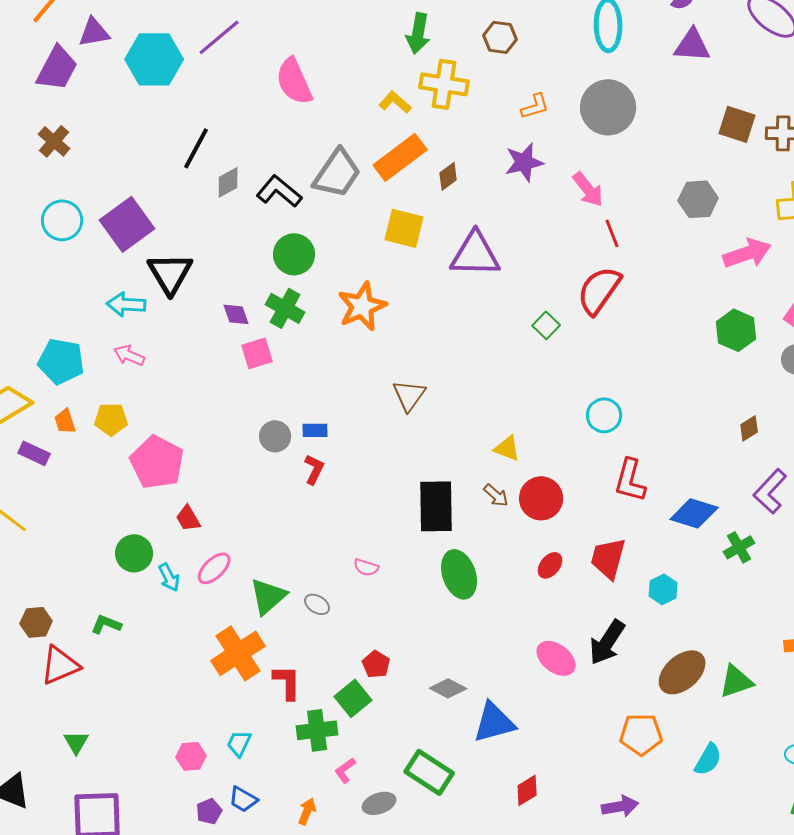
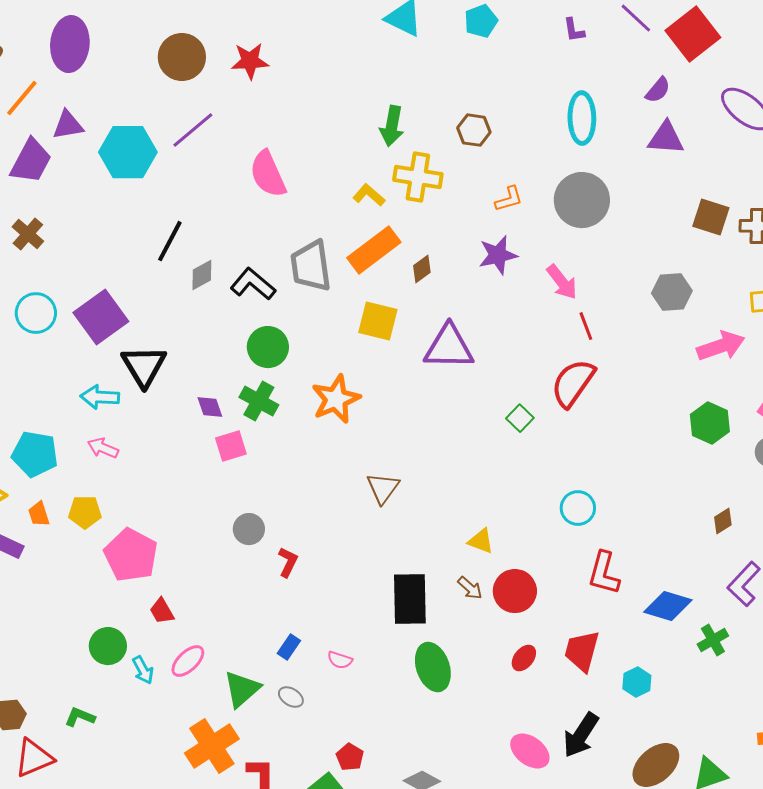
gray trapezoid: (337, 173) -> (311, 266), turned 138
blue rectangle: (315, 430) -> (289, 647), moved, turned -55

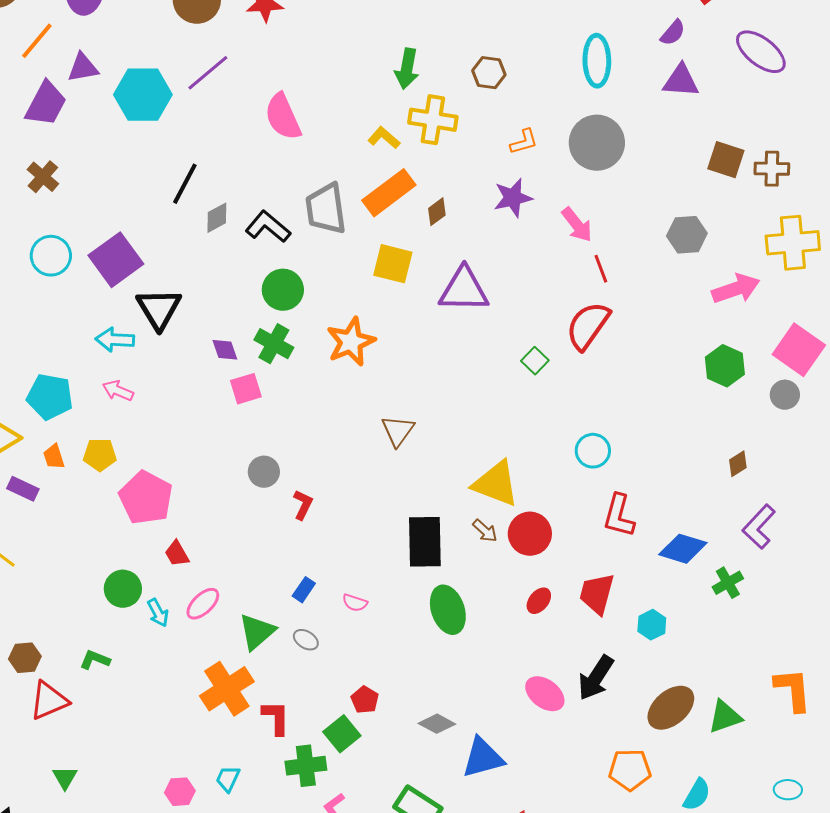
yellow triangle: (481, 541) -> (496, 484), size x1.8

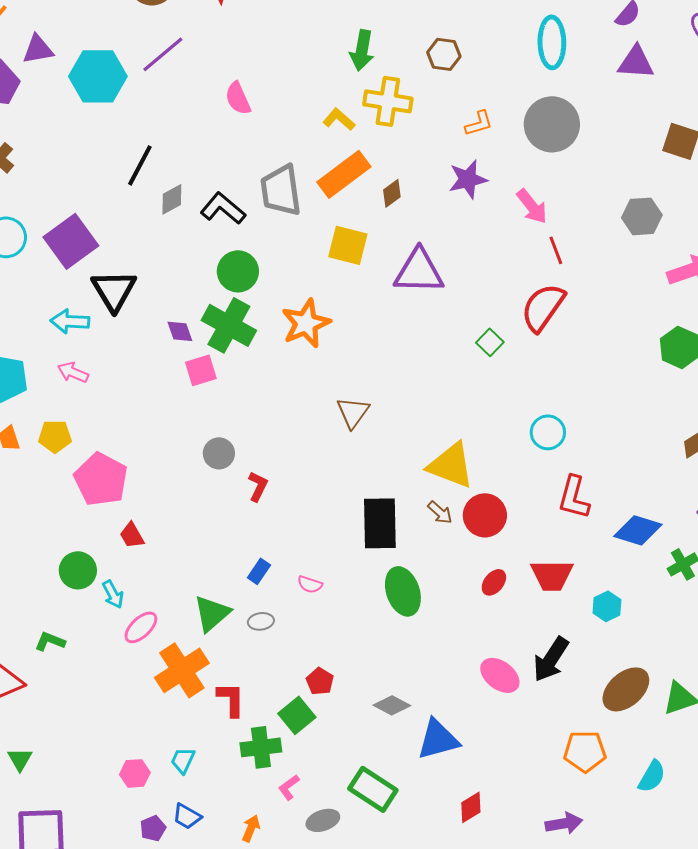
pink semicircle: (283, 117) -> (238, 98), size x0.7
green cross: (274, 344) -> (229, 325), size x1.4
red trapezoid: (597, 594) -> (552, 575), turned -105
pink ellipse: (203, 604) -> (141, 627), moved
gray ellipse: (306, 640) -> (261, 621), turned -40

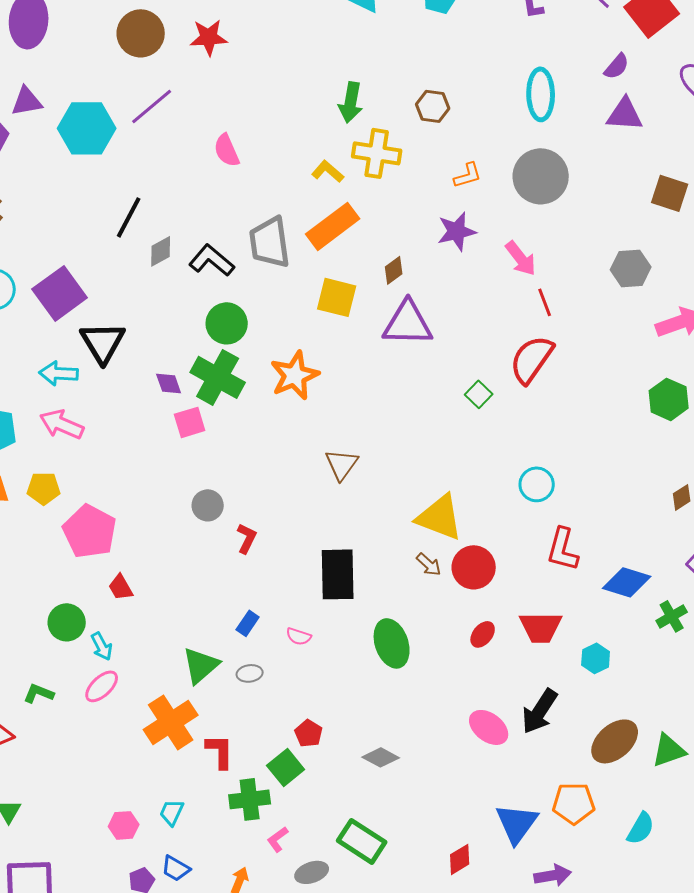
brown diamond: (392, 193) -> (394, 270), moved
pink arrow: (73, 372) -> (62, 424), size x1.4
black rectangle: (380, 523) -> (338, 574), moved
pink ellipse: (141, 627) -> (102, 686), moved
blue triangle: (438, 739) -> (517, 823), moved, turned -39

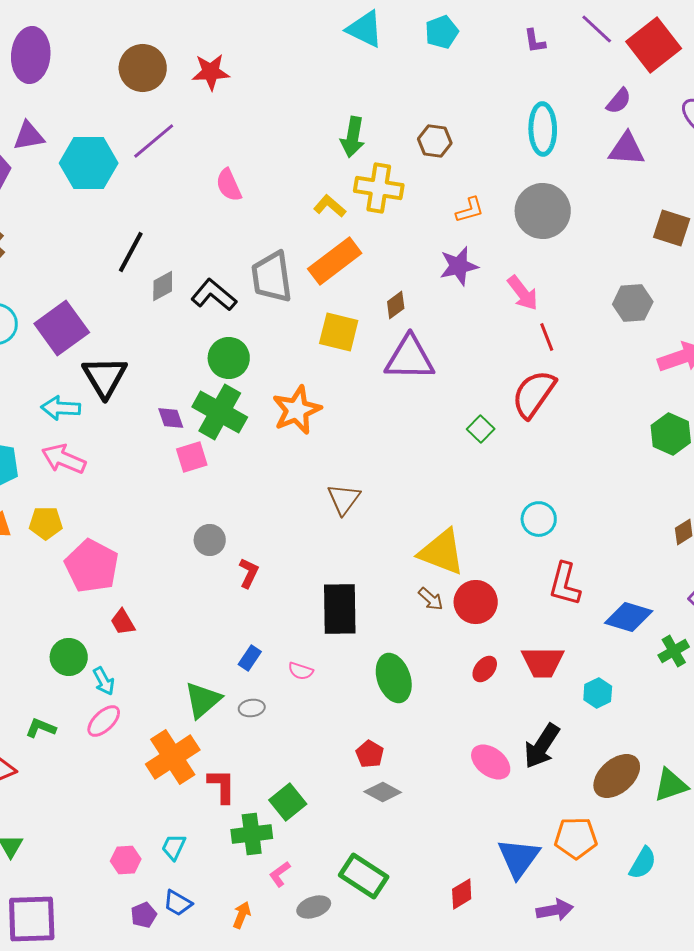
red pentagon: (309, 733) -> (370, 754), moved

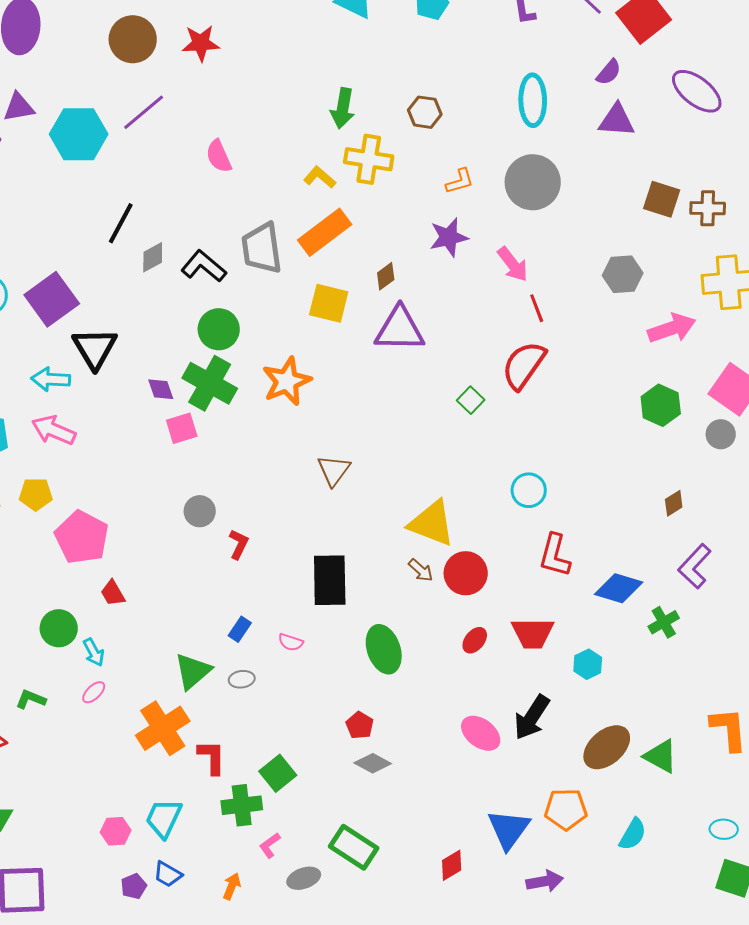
pink ellipse: (104, 721) -> (94, 692), size x0.7
green triangle: (671, 785) -> (661, 756), turned 48
cyan trapezoid: (174, 847) -> (164, 818), size x1.5

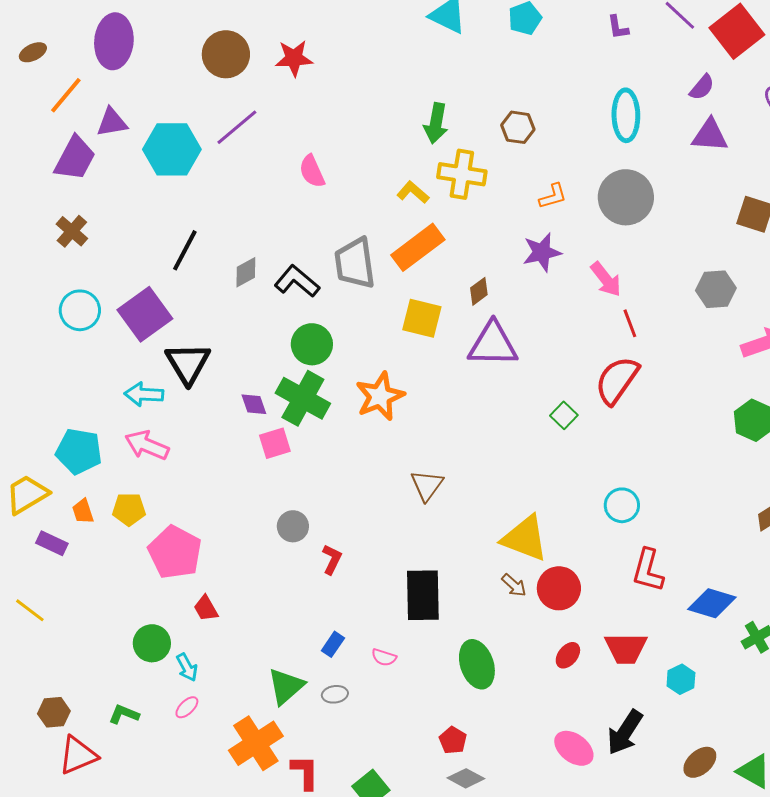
black line: (121, 223) -> (185, 250), moved
brown ellipse: (607, 747) -> (700, 762), size x0.7

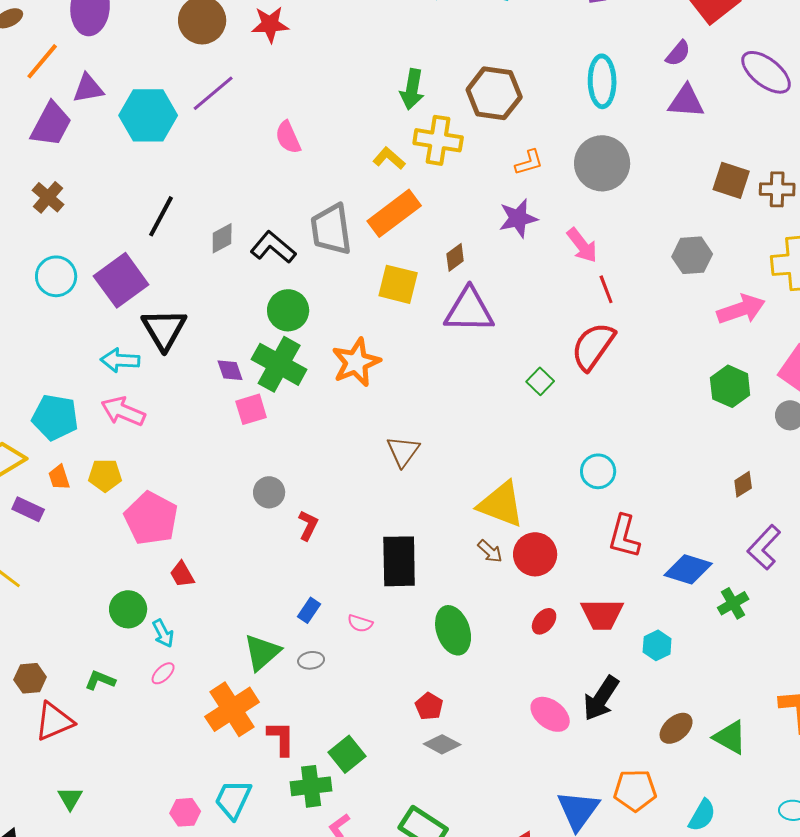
brown hexagon: (518, 127) -> (494, 93), size x1.6

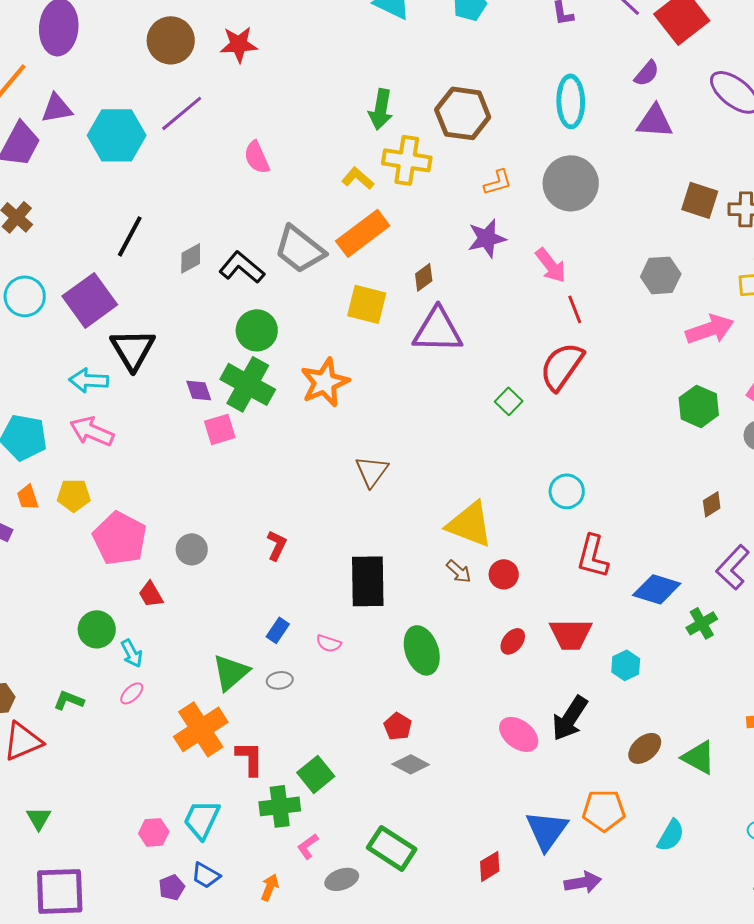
gray trapezoid: (331, 229) -> (300, 249), turned -44
gray circle: (269, 492) -> (192, 549), moved
red circle: (535, 554) -> (504, 574), size x0.7

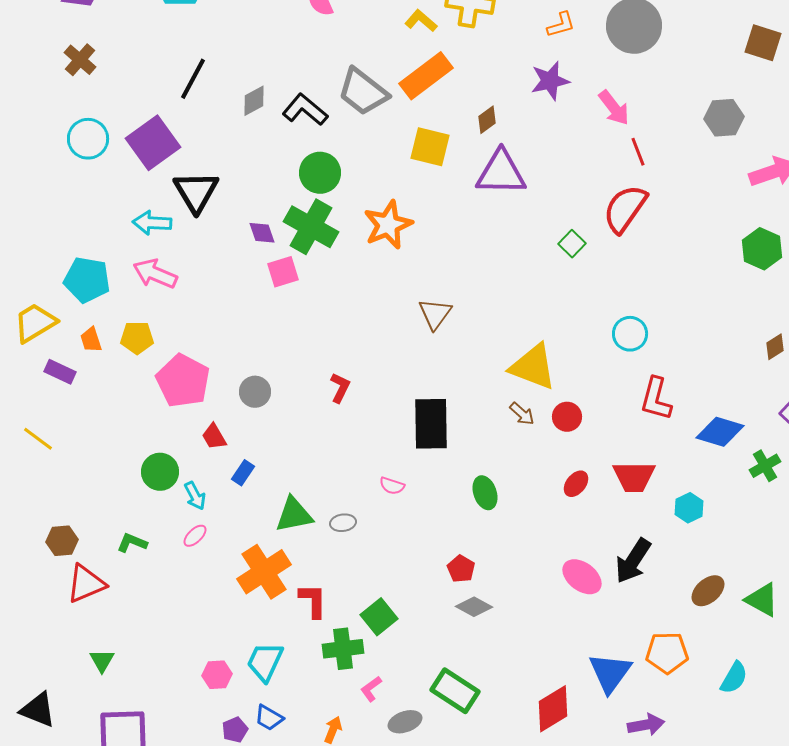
blue rectangle: (278, 630) -> (243, 473), moved
green ellipse: (422, 650) -> (485, 493), size x0.7
green triangle: (231, 672) -> (294, 515), turned 30
red diamond: (490, 866) -> (553, 709), size x1.5

